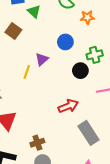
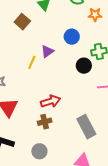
red arrow: (68, 106) -> (51, 101), moved
brown cross: (37, 143) -> (45, 122), moved

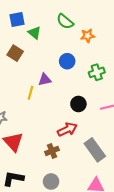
purple triangle: (47, 51) -> (45, 80), turned 32
black circle: (84, 66) -> (78, 104), moved
red arrow: (51, 101) -> (67, 129), moved

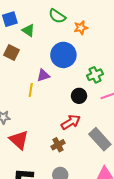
blue circle: (67, 61) -> (63, 55), size x1.6
green cross: (97, 72) -> (95, 75), moved

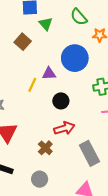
black circle: (79, 96) -> (61, 101), moved
brown cross: (58, 145) -> (45, 148), turned -32

